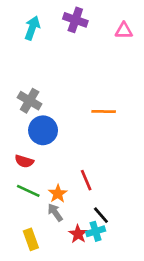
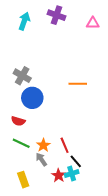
red line: (86, 180) -> (65, 145), moved

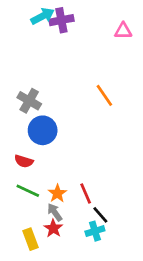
purple cross: (57, 15) -> (61, 20), moved, turned -30
cyan arrow: (24, 21) -> (43, 16), moved, turned 42
orange line: (78, 84) -> (104, 95), moved, turned 54
red star: (59, 176) -> (53, 228), moved

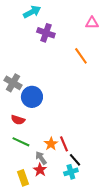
purple cross: (61, 20) -> (46, 33), moved, turned 30
orange line: (104, 95) -> (81, 56), moved
gray cross: (29, 101) -> (13, 83), moved
orange star: (57, 193) -> (51, 144), moved

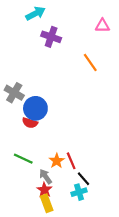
red semicircle: (18, 120) -> (30, 123), moved
yellow rectangle: (23, 178) -> (47, 203), moved

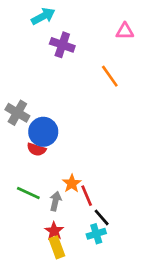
orange star: (57, 161) -> (72, 183), moved
gray arrow: (46, 176) -> (55, 201), moved, turned 48

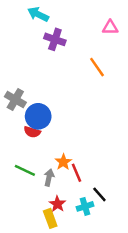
cyan arrow: (43, 16) -> (38, 14), turned -125
black line: (102, 217) -> (99, 194), moved
red star: (54, 231) -> (57, 204), moved

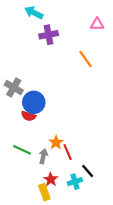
purple cross: (55, 39) -> (49, 35), turned -30

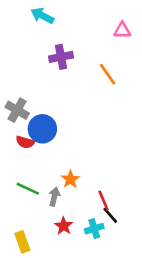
purple cross: (49, 35) -> (61, 57), moved
red semicircle: (28, 116) -> (25, 142), moved
red line: (68, 152) -> (104, 201), moved
yellow rectangle: (44, 192) -> (22, 242), moved

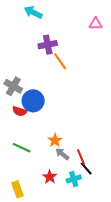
orange line: (108, 74) -> (60, 61), moved
gray arrow: (54, 197) -> (62, 154), moved, turned -64

